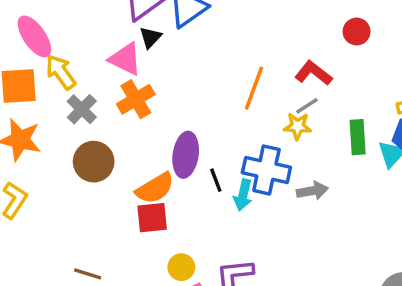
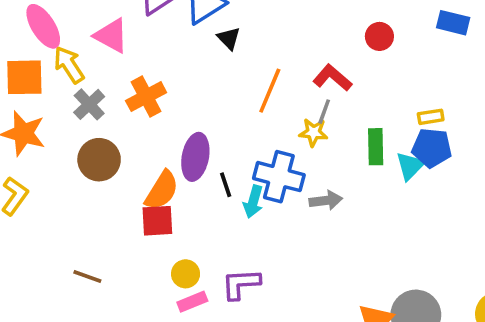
black triangle: (150, 37) -> (229, 38), moved, turned -30
pink triangle: (125, 59) -> (111, 36), moved
gray line: (307, 106) -> (324, 112), turned -40
orange semicircle: (155, 188) -> (162, 190), turned -30

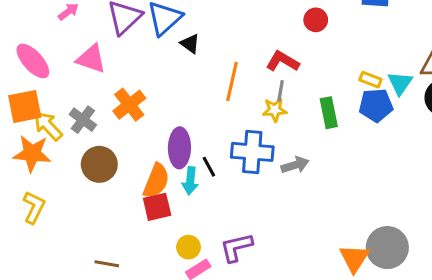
yellow arrow: (69, 65) -> (48, 126), moved
yellow rectangle: (431, 117) -> (370, 80), turned 40
cyan triangle: (410, 166) -> (400, 83), moved
cyan arrow: (253, 202) -> (190, 181), moved

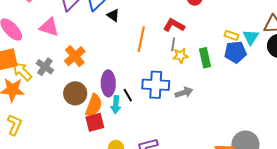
yellow star: (275, 110) -> (180, 56), moved
brown circle: (99, 164) -> (75, 93), moved

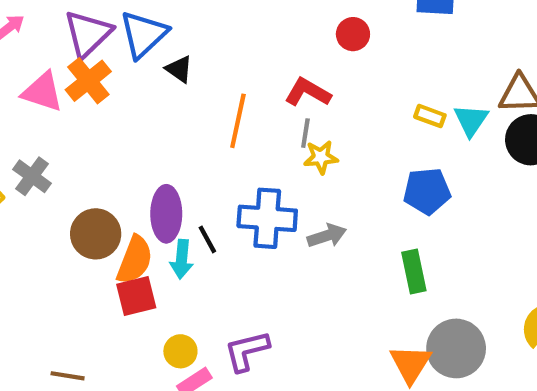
blue pentagon: (235, 52) -> (427, 191), moved
orange cross: (75, 56) -> (88, 81), moved
green rectangle: (205, 58) -> (414, 272), moved

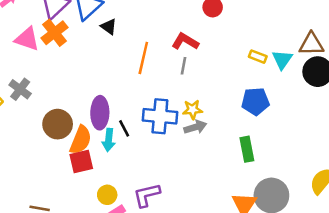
yellow star: (321, 157) -> (192, 110), moved

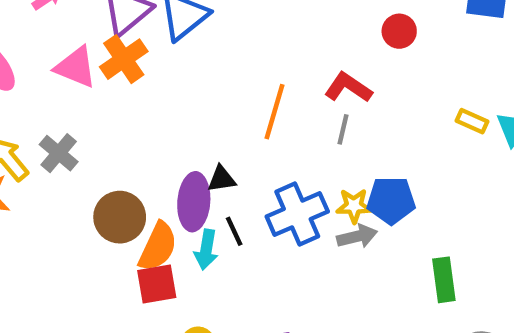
black triangle: (109, 27) -> (222, 179), moved, turned -48
blue pentagon: (255, 101) -> (391, 200), moved
blue cross: (160, 116) -> (297, 214), turned -32

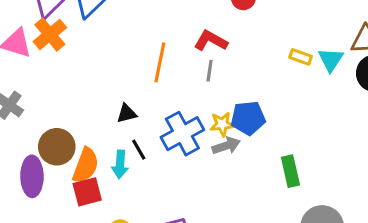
purple ellipse: (194, 202) -> (32, 176), moved

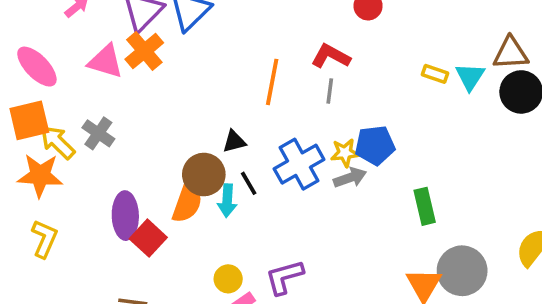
brown circle: (57, 147) -> (204, 175), moved
red square: (87, 192) -> (148, 238), moved, turned -32

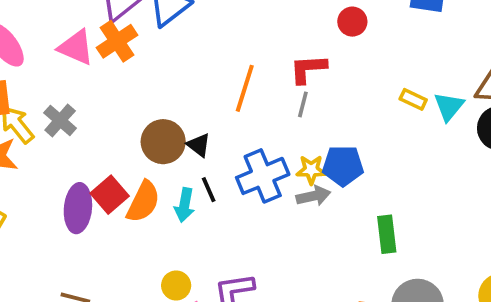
red L-shape: (331, 56) -> (308, 69), turned -39
black triangle: (234, 141) -> (199, 145), turned 45
brown circle: (204, 175) -> (163, 142), moved
red square: (148, 238) -> (110, 195), moved

